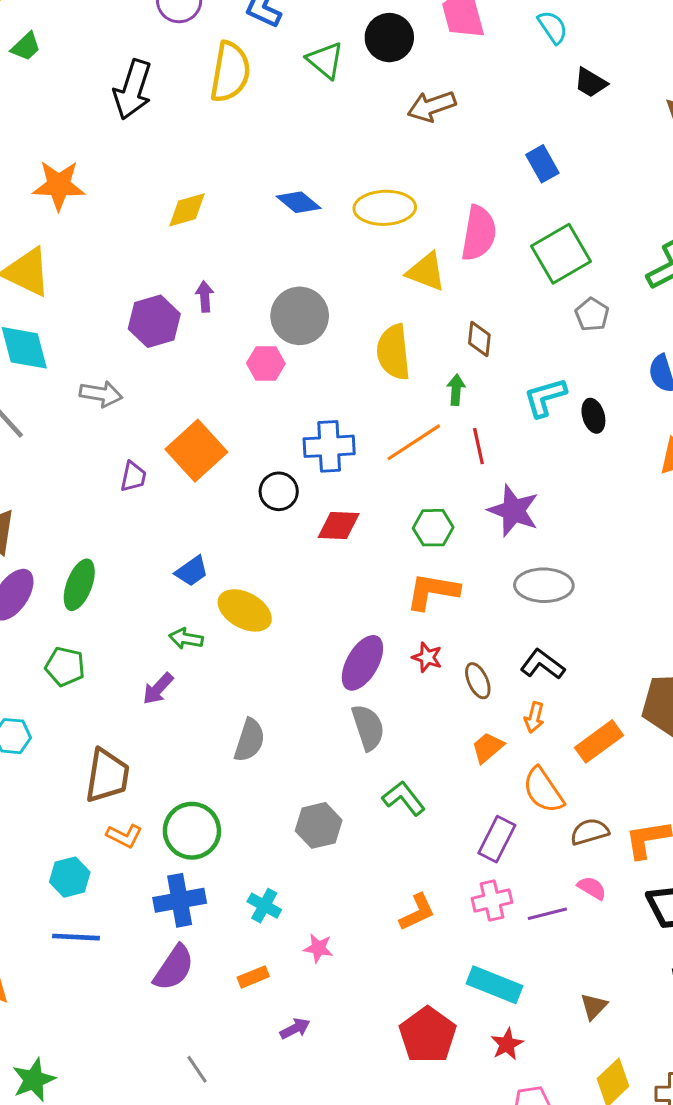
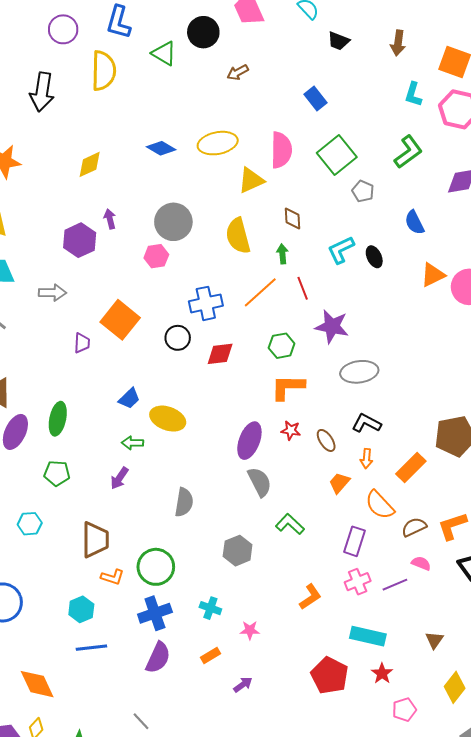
brown arrow: (432, 106) -> (238, 72), size x0.7
yellow triangle: (426, 272) -> (251, 180), turned -36
gray line: (197, 1069) -> (141, 721), moved

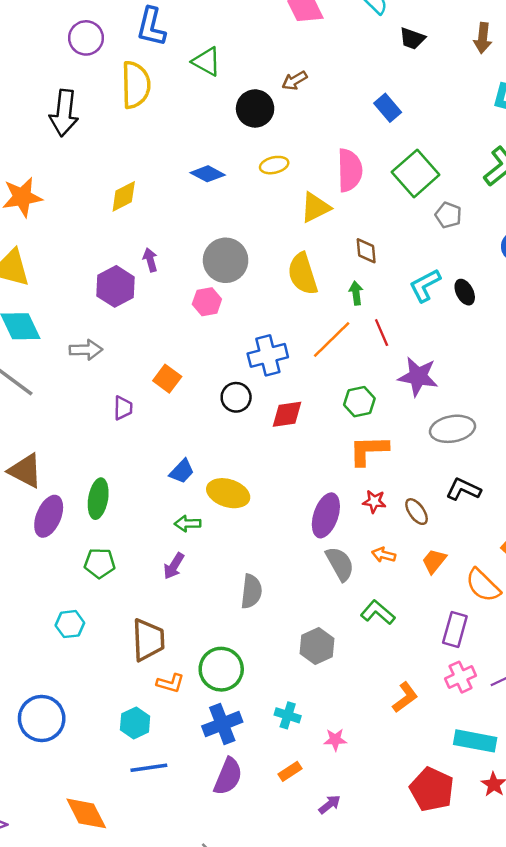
black circle: (203, 32) -> (255, 108), moved
yellow ellipse: (218, 143) -> (274, 165), size x0.6
orange square: (120, 320) -> (167, 379), size x0.6
orange arrow: (366, 459) -> (384, 555), moved, turned 102

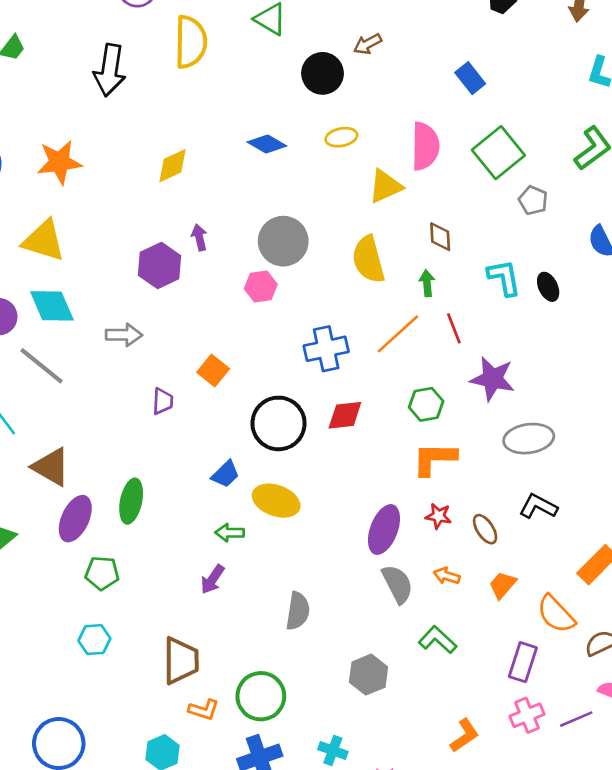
cyan L-shape: (425, 285) -> (504, 278), turned 105
black circle: (236, 397) -> (279, 423), moved, size x1.6
green pentagon: (100, 563) -> (102, 573), moved

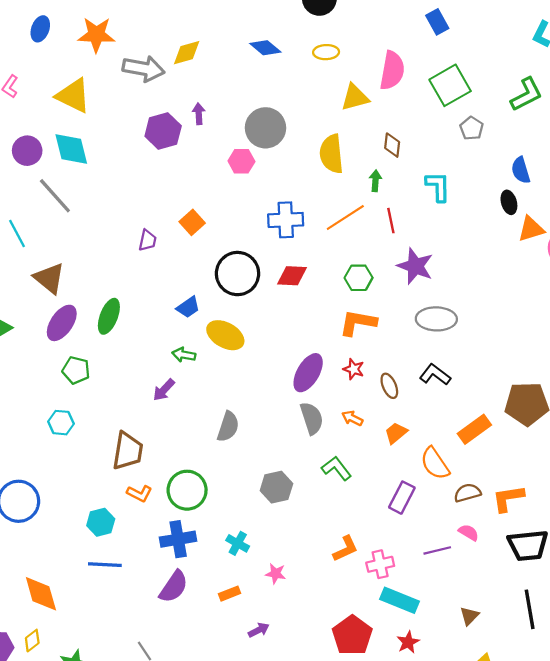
black ellipse: (548, 287) -> (509, 202), moved
gray arrow: (124, 335) -> (144, 69), moved, size x1.4
pink cross: (527, 715) -> (380, 564), moved

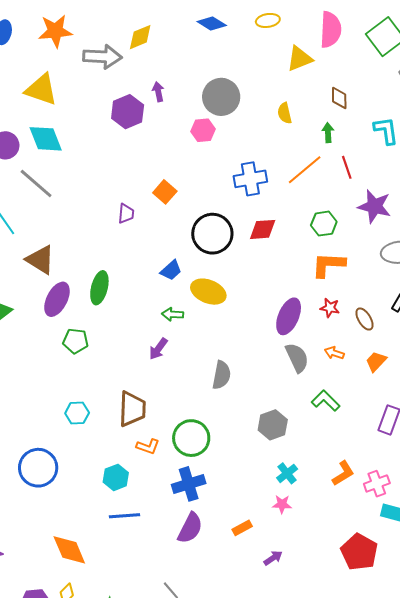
yellow semicircle: (331, 154) -> (285, 113), size x0.6
cyan hexagon: (61, 423) -> (77, 413), moved
cyan cross: (238, 543) -> (287, 473), moved, turned 30

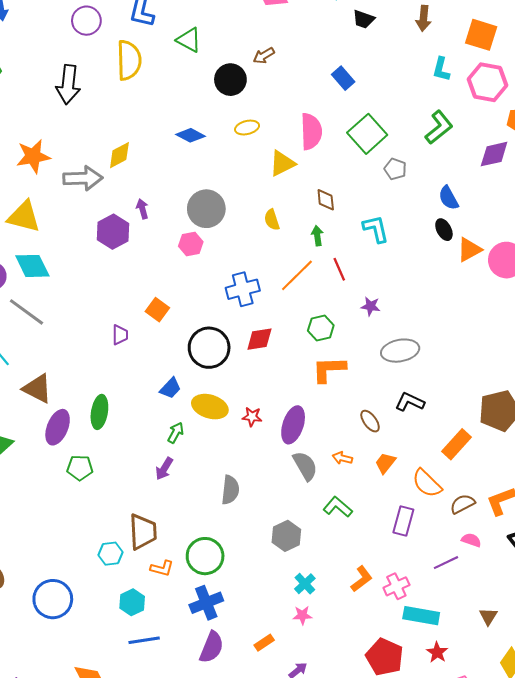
purple star: (374, 206) -> (371, 306), size x0.6
red star: (330, 308) -> (252, 417), moved
green arrow: (173, 314) -> (176, 433), turned 120
cyan hexagon: (77, 413) -> (110, 554), moved

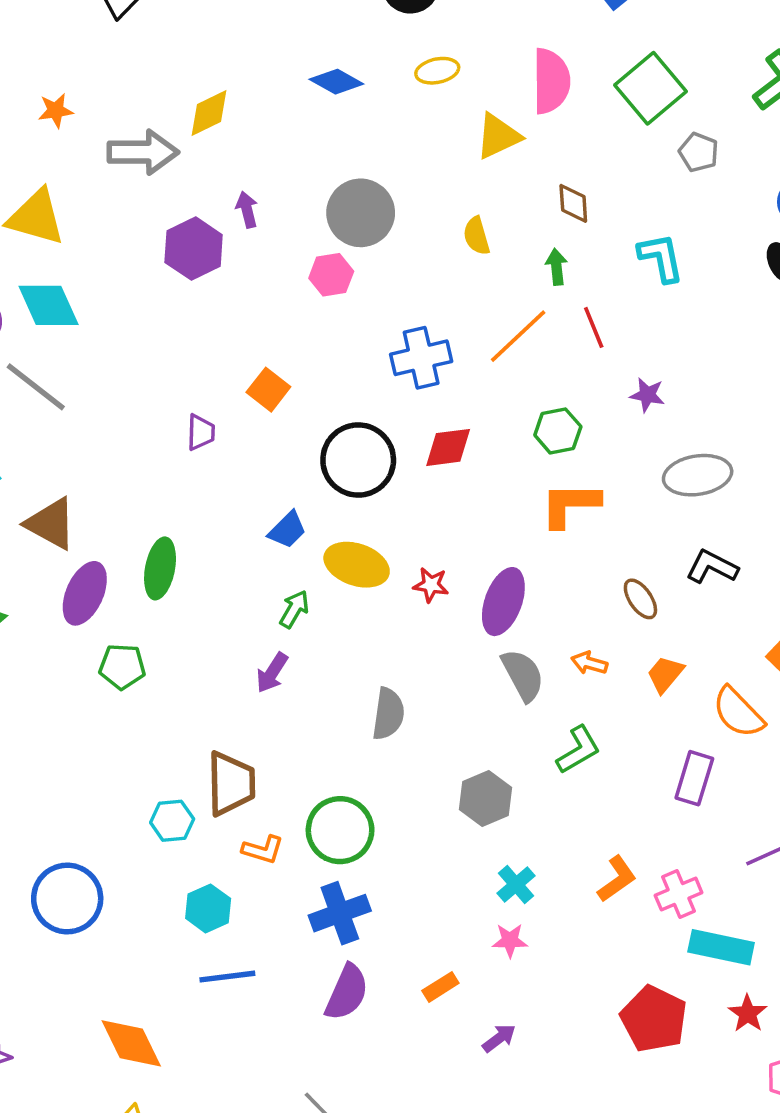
orange star: (33, 156) -> (56, 110), size x0.6
green L-shape: (338, 507) -> (578, 750), turned 108

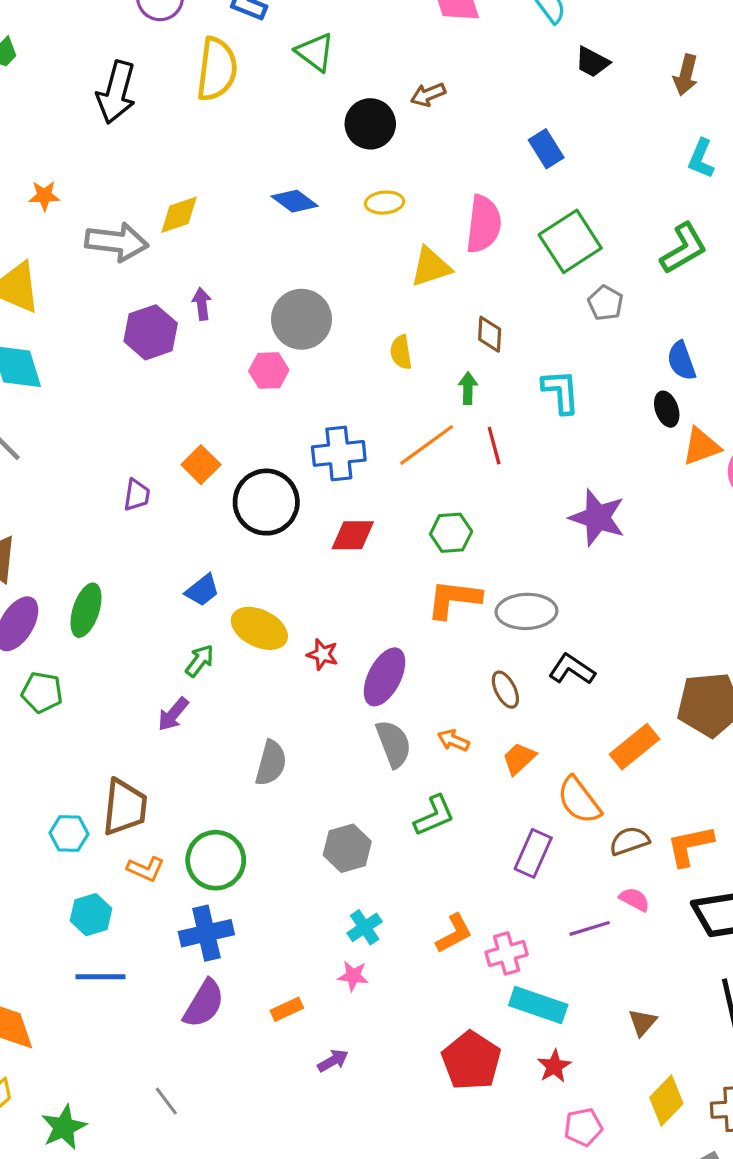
purple star: (647, 395) -> (597, 518), moved, size x1.8
black circle: (358, 460) -> (266, 502), moved
gray ellipse: (698, 475) -> (526, 611), moved

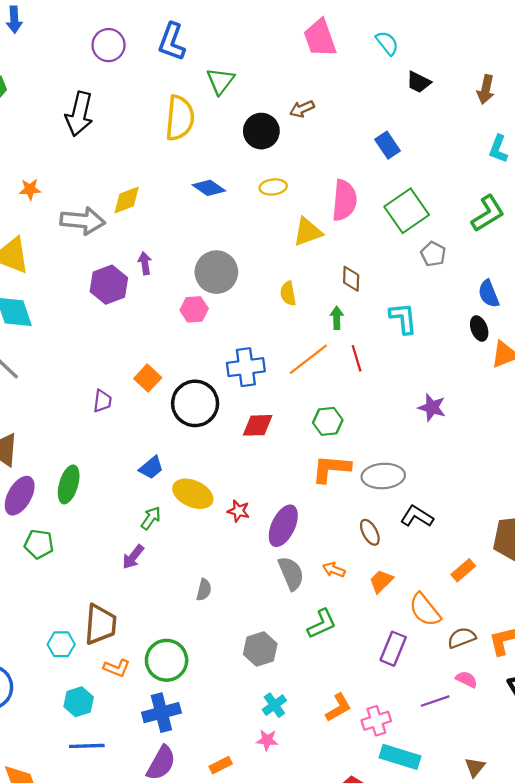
green triangle: (315, 52) -> (220, 81), turned 32
yellow semicircle: (217, 69) -> (180, 118), moved
purple star: (597, 518) -> (432, 407), size x0.7
orange rectangle: (634, 747) -> (463, 570), size x0.7
gray semicircle: (271, 763) -> (204, 590), size x0.7

